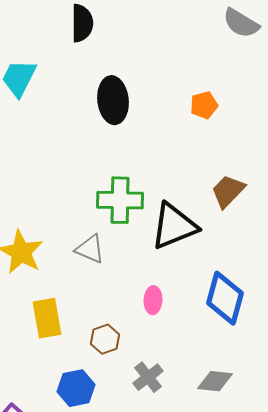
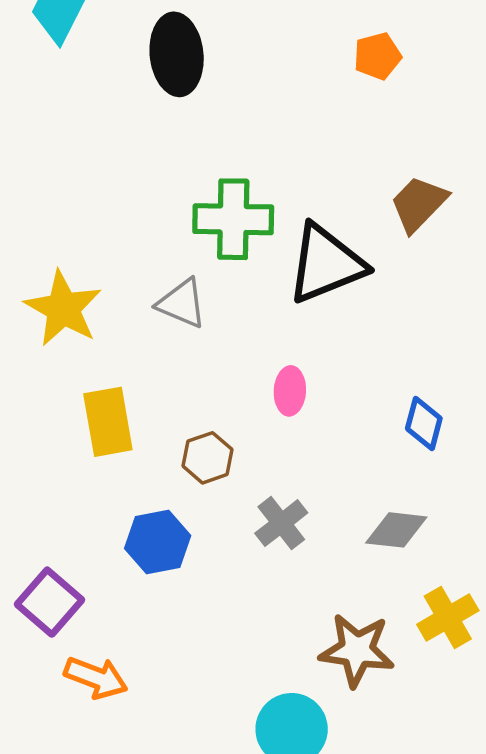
black ellipse: (113, 100) -> (177, 54), moved
blue diamond: (225, 298) -> (424, 424), moved, size x0.6

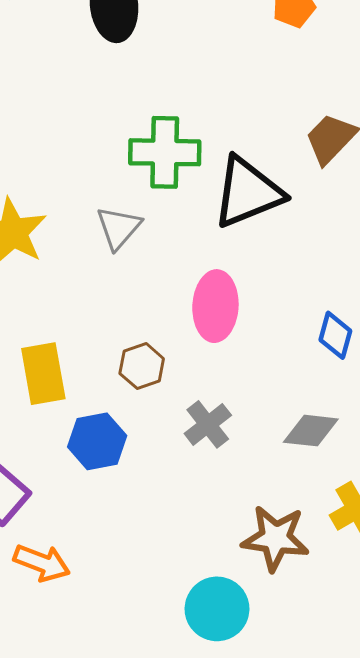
gray triangle: (182, 303) -> (119, 228), turned 48
pink ellipse: (290, 391) -> (215, 306), size x1.6
yellow rectangle: (108, 422) -> (43, 374), moved

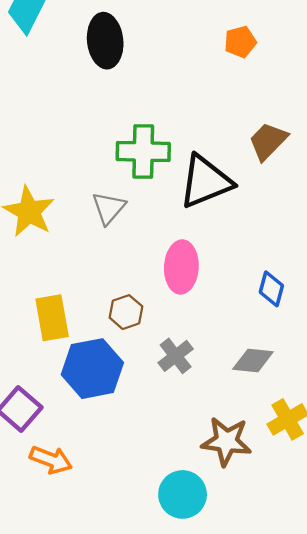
blue hexagon: (97, 441) -> (92, 369), size x1.4

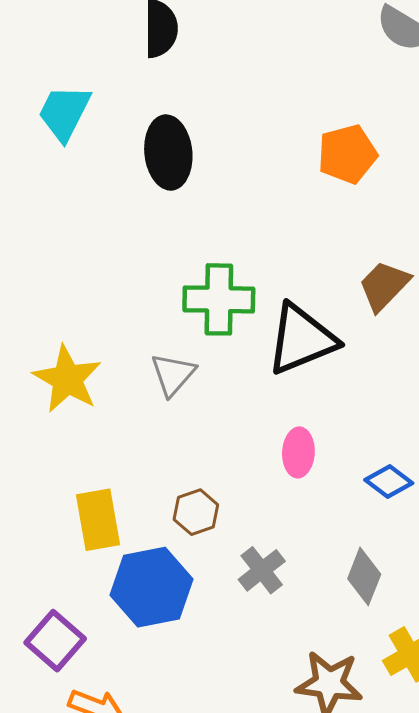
orange pentagon: (240, 42) -> (347, 154), size x1.4
pink ellipse: (181, 267) -> (298, 452), moved, size x0.7
blue diamond: (271, 289) -> (389, 482), turned -68
gray diamond: (253, 361) -> (364, 576), turned -75

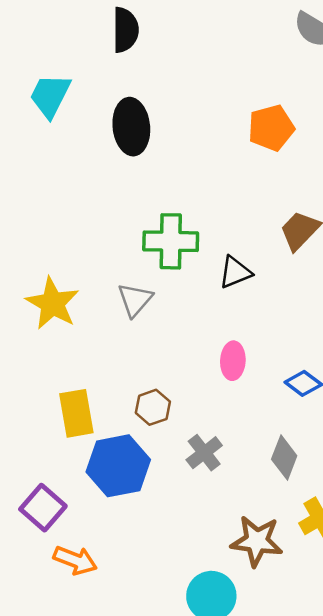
black triangle: (301, 339) -> (235, 272), size x0.6

